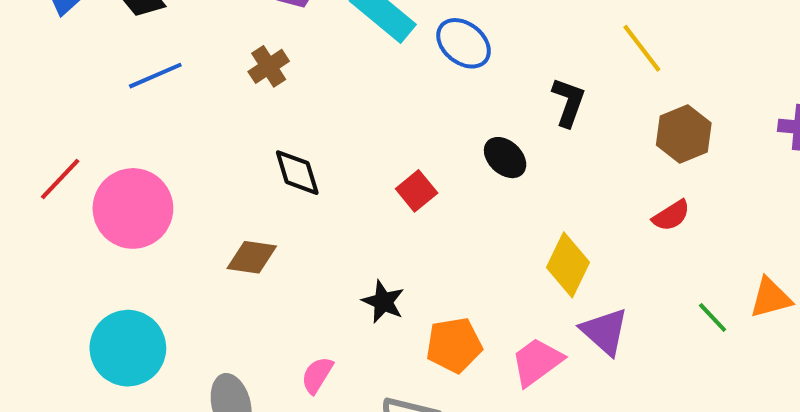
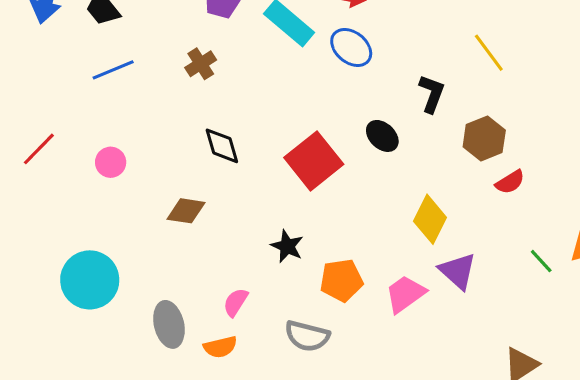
brown hexagon: (684, 134) -> (484, 138), moved
red square: (417, 191) -> (314, 161), size x1.8
pink circle: (133, 208) -> (111, 162), moved, size x0.5

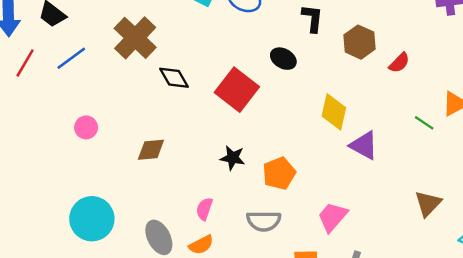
brown cross: (201, 64) -> (135, 38), size x1.8
black diamond: (222, 146) -> (174, 78), moved
red line: (39, 149) -> (25, 63), moved
red semicircle: (510, 182) -> (399, 63), moved
pink trapezoid: (405, 294) -> (332, 217), moved

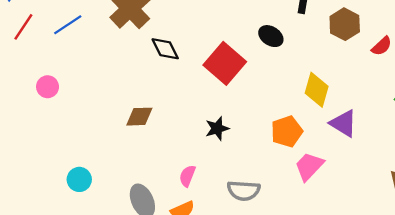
pink circle: (86, 127) -> (48, 87), moved
black star: (233, 158) -> (217, 128), turned -30
orange pentagon: (279, 173) -> (287, 131), moved
pink trapezoid: (332, 217) -> (309, 166), moved
cyan circle: (92, 219) -> (79, 179), size x0.6

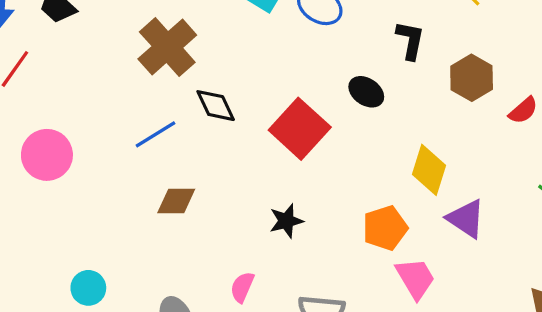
blue line: (68, 25) -> (156, 134), moved
pink circle: (48, 87) -> (47, 155), size x1.6
pink trapezoid: (309, 166) -> (415, 278), turned 104

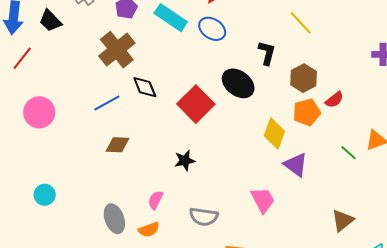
black ellipse: (366, 92) -> (238, 83), size x1.5
orange pentagon: (385, 228) -> (307, 112), moved
cyan circle: (88, 288) -> (45, 195), moved

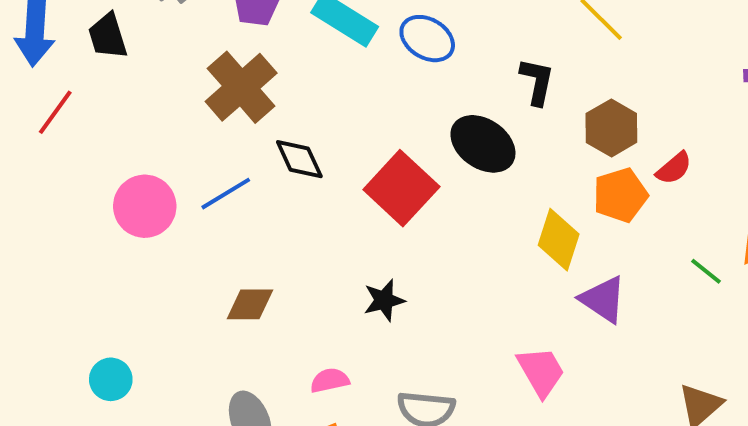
black trapezoid: (50, 21) -> (108, 36), turned 30
pink circle: (39, 112) -> (145, 206), moved
brown diamond: (118, 145) -> (250, 304), moved
pink semicircle: (156, 200) -> (330, 380), turned 54

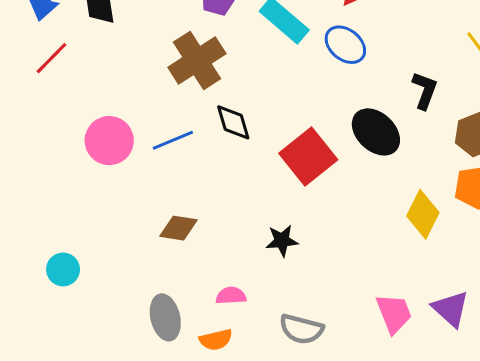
purple triangle: (603, 299) -> (451, 309), moved

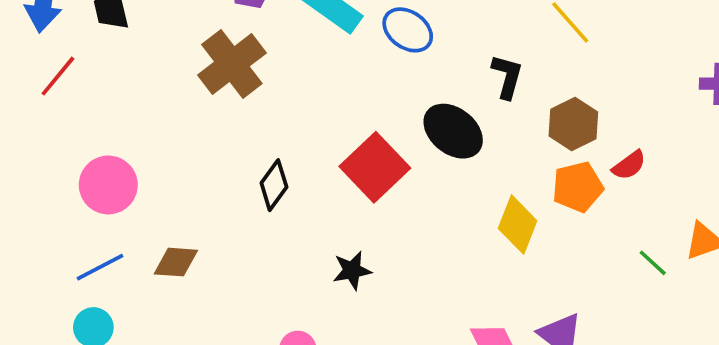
black diamond: (233, 122) -> (274, 185), moved, turned 57
blue line: (173, 140) -> (100, 267), moved
pink circle: (109, 141) -> (108, 185), moved
brown diamond: (179, 228) -> (176, 262), moved

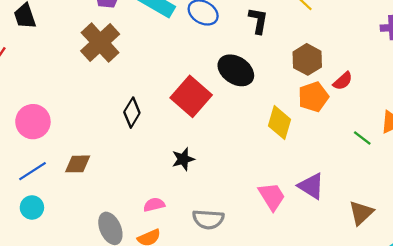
black L-shape: (507, 76) -> (258, 21), moved

